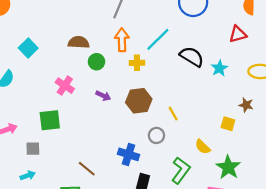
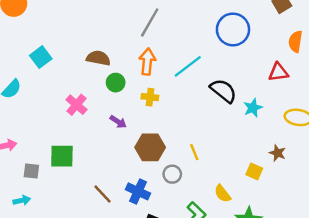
yellow cross: (137, 63) -> (150, 97), moved
brown hexagon: (139, 101) -> (150, 147), moved
green square: (50, 120) -> (62, 156), moved
brown line: (87, 169) -> (103, 194), moved

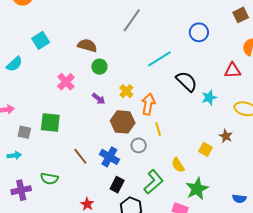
blue circle: (233, 29) -> (199, 32), size x0.7
orange arrow: (147, 62) -> (148, 104), moved
yellow cross: (150, 97) -> (126, 91), moved, turned 32

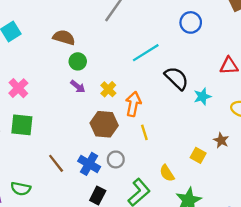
pink cross: (66, 82) -> (18, 88), moved
purple arrow: (99, 99) -> (78, 87), moved
gray circle: (139, 145) -> (116, 159), moved

